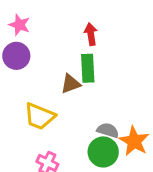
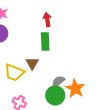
brown triangle: (71, 84) -> (32, 63), moved, turned -40
gray semicircle: (108, 130) -> (58, 81), turned -56

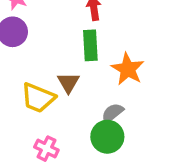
orange star: (75, 88) -> (128, 69), moved

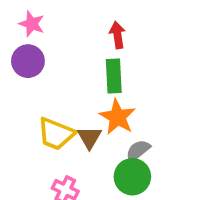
orange star: (128, 69) -> (117, 117), moved
brown triangle: (68, 83) -> (89, 138), moved

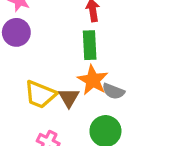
gray semicircle: (138, 151) -> (113, 91), moved, turned -120

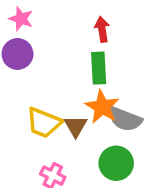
gray semicircle: (113, 91) -> (125, 119), size x1.4

